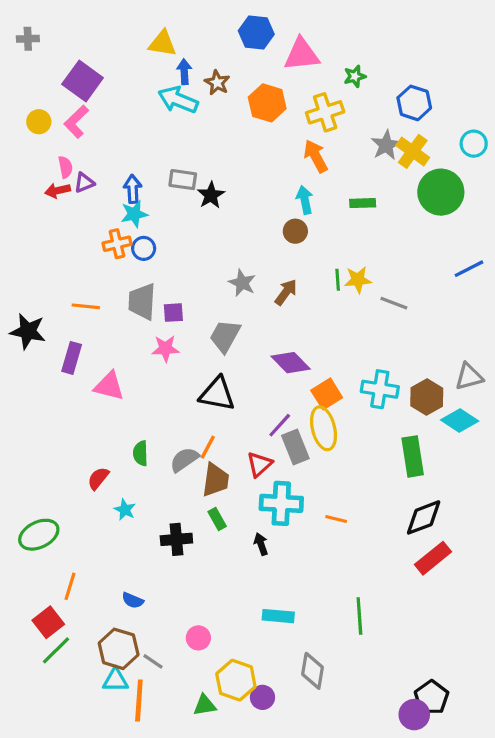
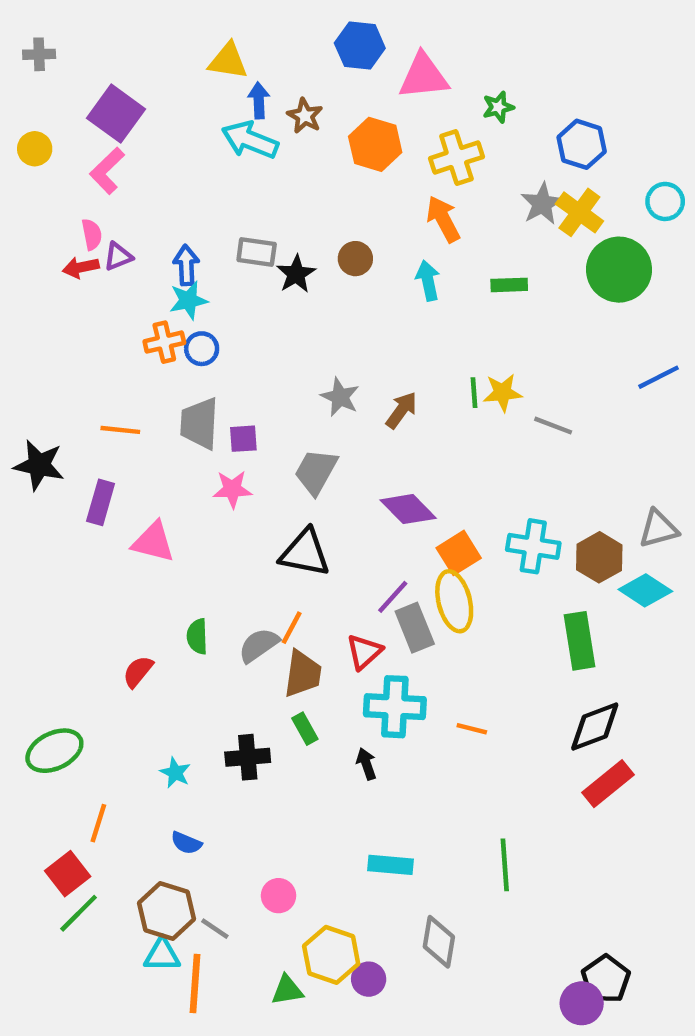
yellow circle: (39, 122) -> (35, 149), moved
brown circle: (295, 231) -> (355, 259), moved
cyan star: (125, 510) -> (175, 773), moved

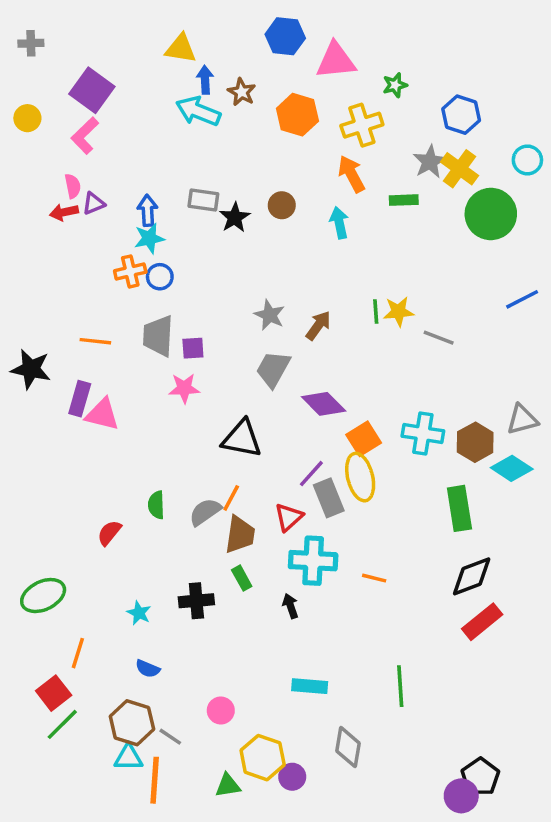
green rectangle: (509, 285) -> (404, 200), moved
gray trapezoid: (316, 472) -> (273, 369), moved
pink triangle: (153, 542) -> (102, 414), moved

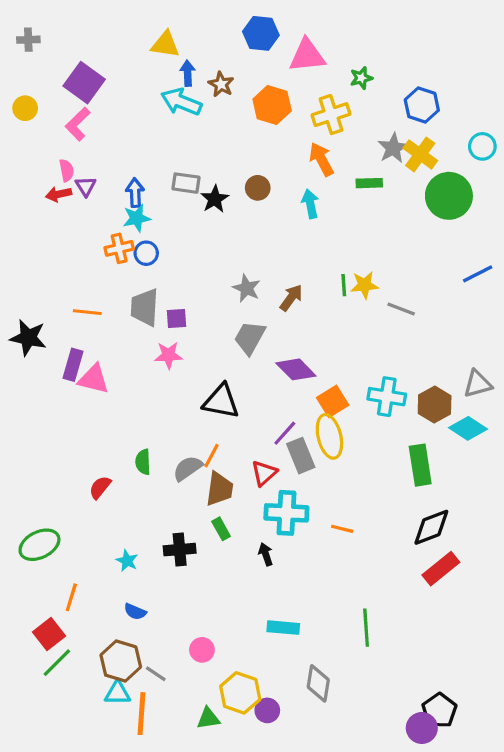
purple triangle: (94, 204) -> (86, 186), turned -40

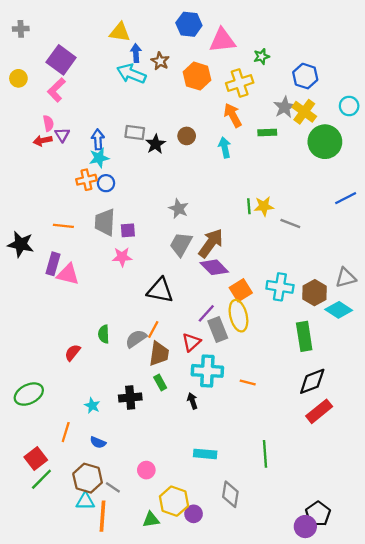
brown arrow: (291, 298) -> (211, 243), moved, size x1.5
orange line: (71, 597) -> (66, 432), moved

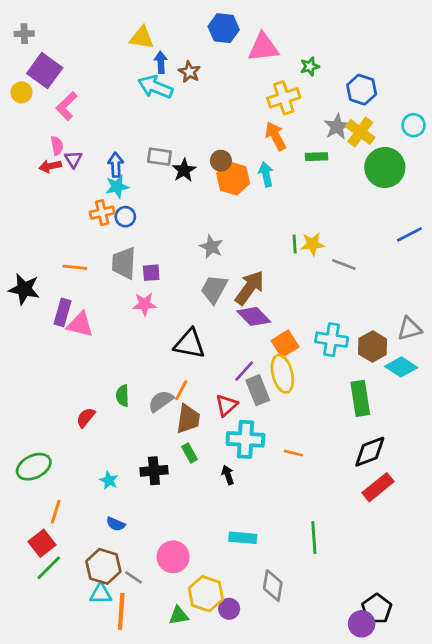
purple square: (61, 60) -> (45, 71), moved
orange hexagon: (197, 76) -> (233, 178), moved
orange line: (66, 432) -> (56, 512), moved
pink circle: (146, 470) -> (173, 557), size x1.5

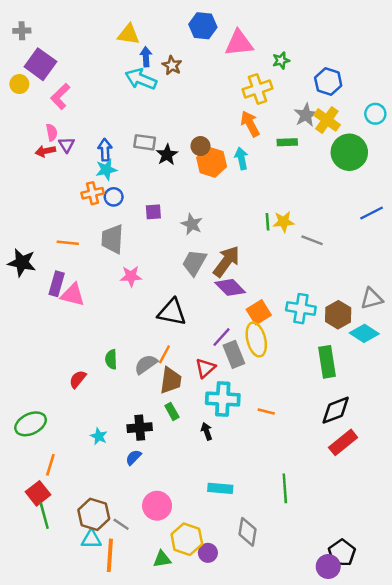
purple square: (151, 273) -> (153, 212), moved
blue semicircle: (116, 524) -> (133, 457), moved, turned 112
green line: (49, 568) -> (44, 516), turned -60

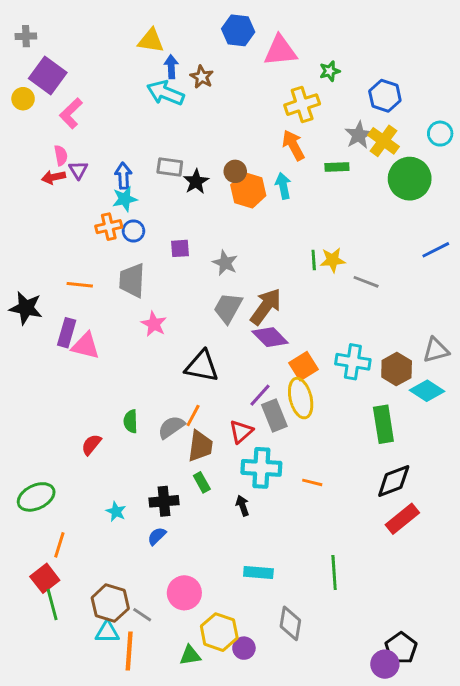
pink star: (131, 276) -> (154, 324), turned 30

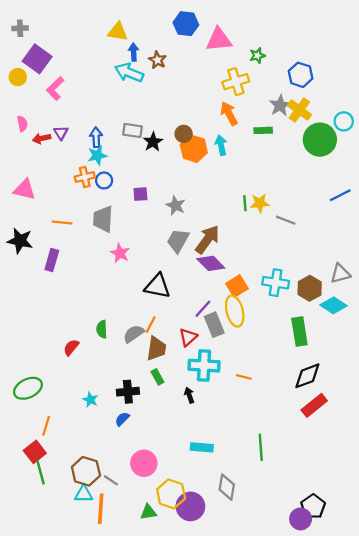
cyan circle: (440, 134) -> (344, 121), moved
pink semicircle: (61, 155) -> (22, 124), moved
pink triangle: (86, 346) -> (25, 190), moved
purple circle: (244, 648) -> (190, 506), size x1.6

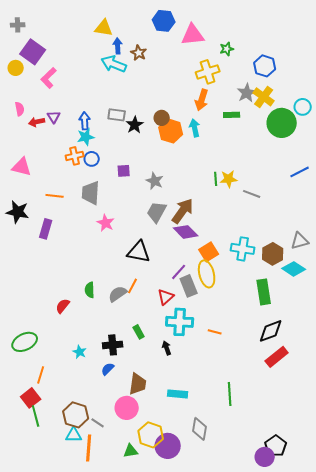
orange arrow: (229, 113) -> (202, 100), turned -135
brown trapezoid: (156, 349) -> (138, 384), moved

